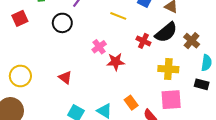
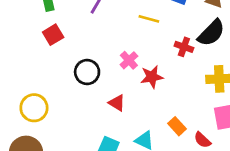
red square: (20, 18) -> (53, 35), moved
black circle: (62, 23) -> (87, 72), moved
red triangle: (65, 78) -> (117, 103), moved

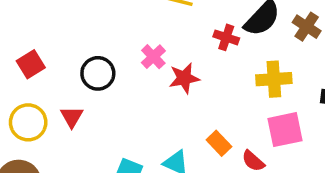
red square: (53, 35) -> (31, 64), moved
red triangle: (117, 103) -> (72, 117), moved, turned 30

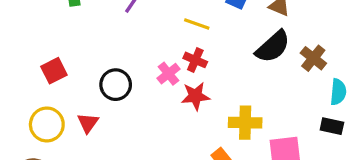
red cross: (226, 37) -> (195, 60), moved
yellow cross: (274, 79) -> (245, 123), moved

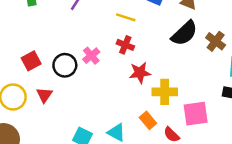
red square: (54, 71) -> (31, 61), moved
pink cross: (169, 74) -> (91, 56), moved
red star: (195, 96) -> (140, 73), moved

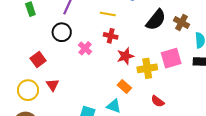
black circle: (65, 65) -> (62, 32), moved
pink square: (196, 114) -> (171, 58), moved
orange rectangle: (148, 120) -> (124, 87), moved

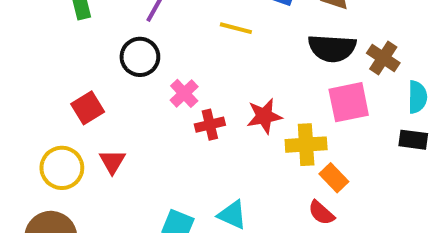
black semicircle: (156, 20) -> (332, 48), turned 50
red cross: (111, 36) -> (210, 125), moved, turned -32
pink square: (171, 58) -> (349, 102), moved
orange rectangle: (124, 87) -> (334, 178), moved

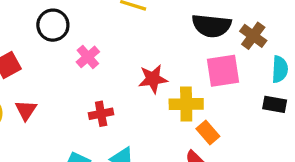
red cross: (210, 125) -> (101, 114), moved

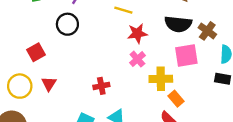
pink cross: (88, 57) -> (137, 59), moved
red star: (153, 79) -> (137, 33), moved

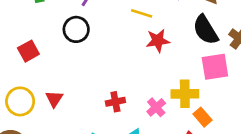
black semicircle: (178, 24) -> (206, 30), turned 52
red square: (36, 52) -> (28, 51), moved
pink cross: (137, 59) -> (156, 107), moved

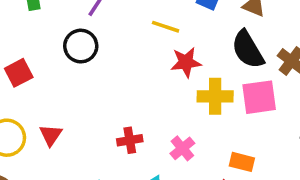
yellow cross: (185, 94) -> (215, 96), moved
orange rectangle: (202, 117) -> (242, 162), turned -36

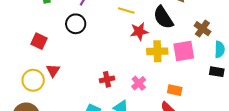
black semicircle: (248, 50) -> (163, 17), moved
red square: (19, 73) -> (39, 41), turned -35
red triangle: (51, 135) -> (53, 71), moved

